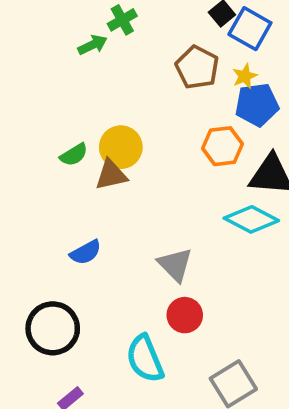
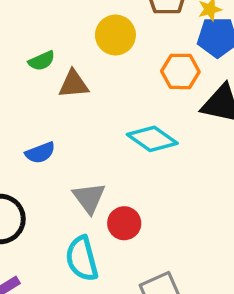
yellow circle: (121, 147) -> (115, 35), moved
cyan diamond: (251, 219) -> (152, 139), moved
gray triangle: (175, 265) -> (89, 198), moved

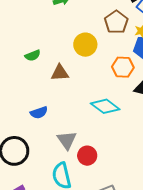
green semicircle: (42, 61) -> (33, 55), moved

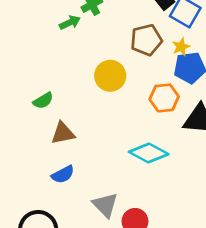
brown pentagon: (116, 22) -> (146, 40), turned 30
brown triangle: (60, 73) -> (63, 133), moved

